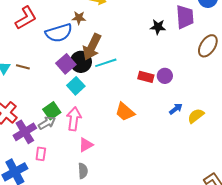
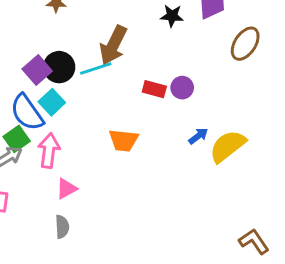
blue semicircle: (59, 33) -> (27, 112), moved, turned 72
brown arrow: (92, 47) -> (113, 45), moved
orange trapezoid: (125, 112) -> (124, 140), turned -35
yellow semicircle: (196, 116) -> (228, 146), size x1.5

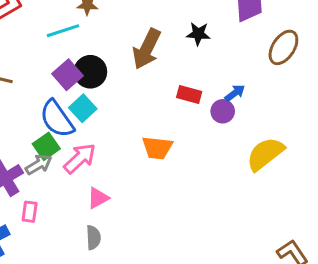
black star: (172, 16) -> (198, 34), moved
cyan line: (96, 69) -> (63, 31), moved
purple circle: (182, 88) -> (223, 111), moved
blue arrow: (198, 136) -> (235, 93), moved
pink arrow: (49, 151) -> (80, 158), turned 40

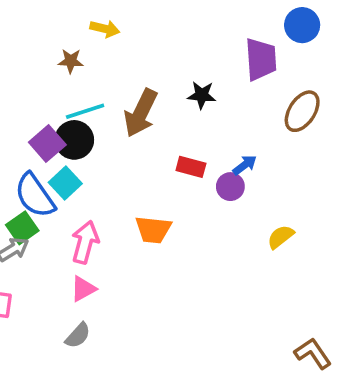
cyan line: (63, 31) -> (85, 111), moved
yellow semicircle: (265, 154) -> (281, 237), size x0.6
pink arrow: (80, 158) -> (85, 242), moved, turned -32
gray semicircle: (93, 238) -> (78, 335), turned 45

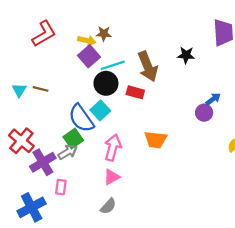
yellow arrow: (105, 29) -> (87, 40), moved
brown arrow: (141, 113) -> (148, 66), turned -48
purple square: (47, 144) -> (89, 56), moved
red rectangle: (191, 167) -> (135, 92), moved

